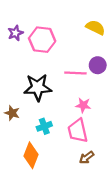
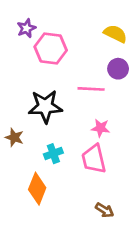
purple star: (15, 33) -> (26, 28), moved
purple circle: (98, 65) -> (118, 69), moved
brown arrow: (87, 157) -> (105, 210), moved, turned -112

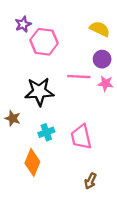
pink star: (101, 128) -> (106, 83), moved
brown arrow: (105, 210) -> (90, 181), turned 84

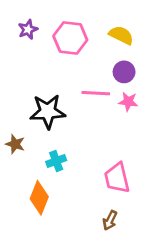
pink hexagon: (44, 42) -> (70, 38), moved
pink trapezoid: (81, 137) -> (117, 178), moved

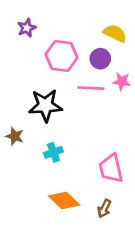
pink hexagon: (70, 38) -> (61, 56), moved
purple circle: (124, 72) -> (100, 59), moved
pink star: (128, 102) -> (122, 81), moved
orange diamond: (39, 198) -> (64, 201), moved, turned -68

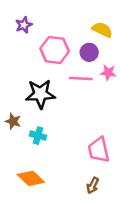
cyan cross: (53, 152) -> (38, 136), moved, turned 35
orange diamond: (64, 201) -> (31, 178), moved

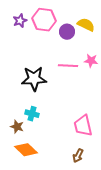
pink hexagon: (55, 50) -> (44, 20), moved
purple circle: (89, 52) -> (67, 32), moved
brown star: (13, 121) -> (17, 127), moved

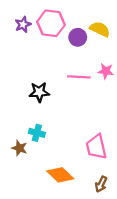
black star: (34, 79) -> (39, 92), size x0.7
orange diamond: (26, 150) -> (60, 175), moved
brown arrow: (78, 156) -> (101, 184), moved

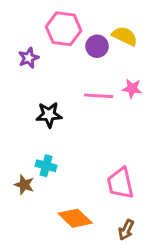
purple star: (23, 24) -> (29, 58), moved

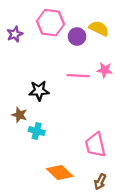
purple star: (29, 58) -> (15, 34), moved
brown star: (24, 185) -> (19, 115), moved

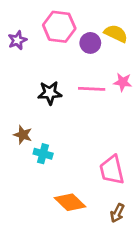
black star: (39, 91) -> (50, 93), moved

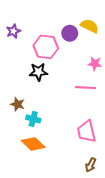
pink hexagon: (59, 27) -> (46, 47), moved
pink line: (92, 89) -> (85, 88), moved
orange diamond: (70, 202) -> (33, 144), moved

